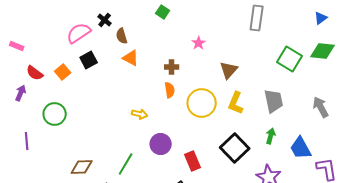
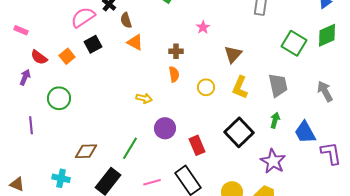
green diamond: (323, 51) -> (327, 35), turned -30
yellow circle: (202, 103) -> (206, 87), size x0.6

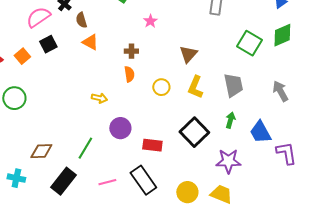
pink star: (203, 27) -> (150, 21), moved
red rectangle: (197, 145) -> (152, 145), turned -60
purple star: (273, 161) -> (228, 161), turned -30

